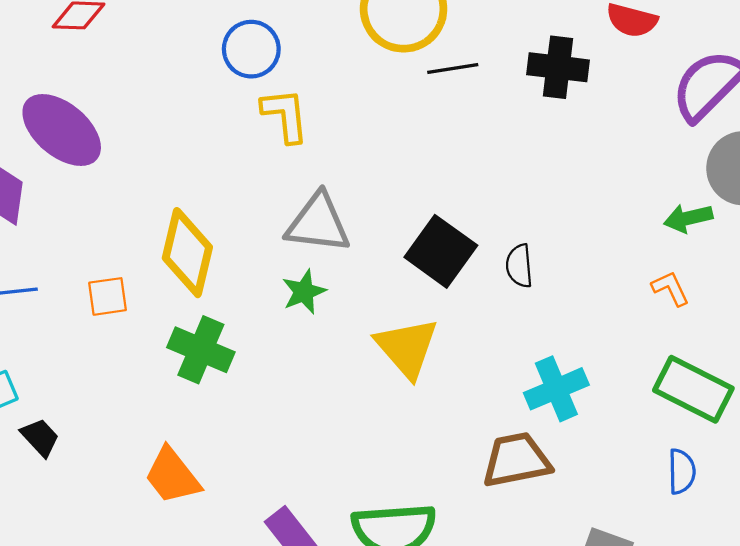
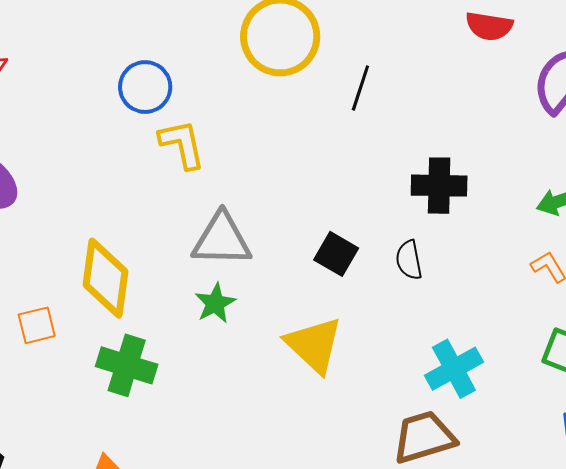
black cross: (558, 67) -> (439, 186), moved
black line: (453, 69) -> (360, 88), moved, turned -57
black square: (441, 251) -> (336, 254), size x0.7

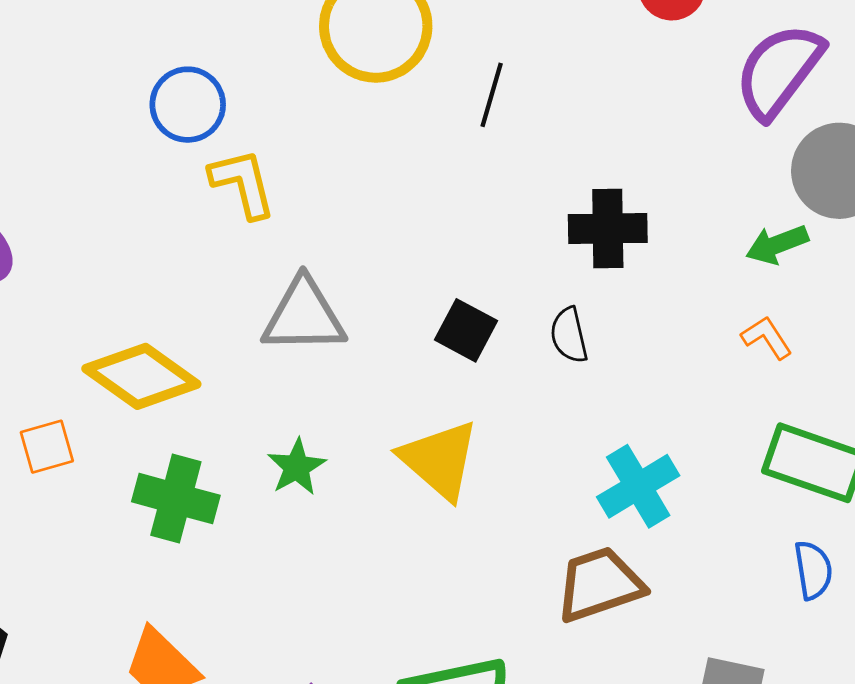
yellow diamond: (105, 278) -> (141, 376), turned -60
green star: (215, 303) -> (297, 467), moved

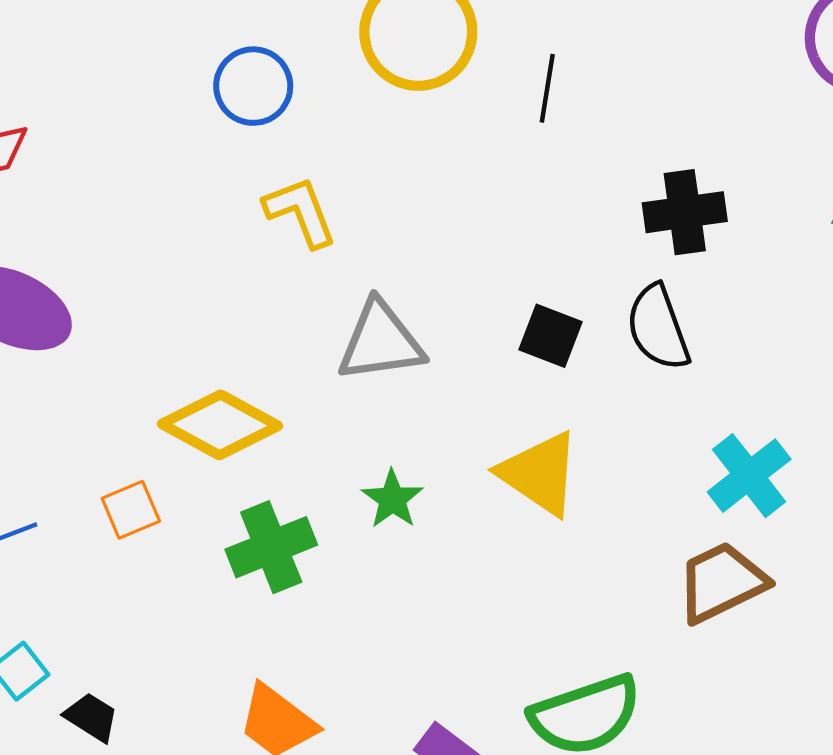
blue circle: (188, 105) -> (253, 86), moved
black semicircle: (569, 335) -> (658, 328), size x1.5
green cross: (176, 499) -> (271, 547), turned -30

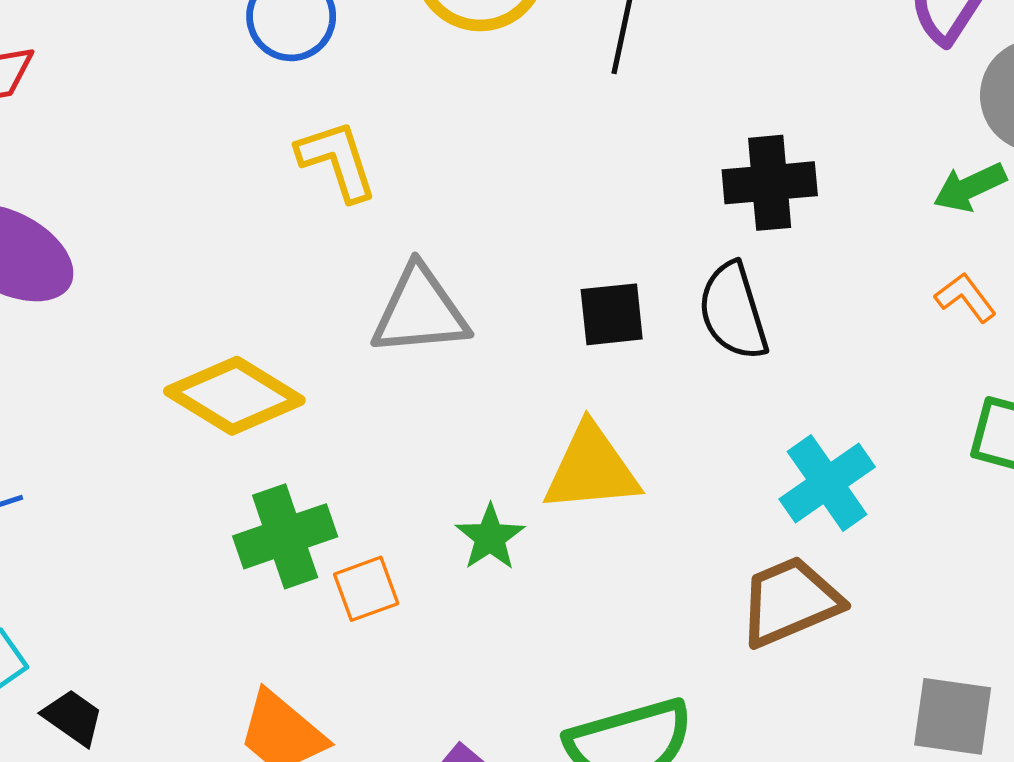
black square: (551, 336) -> (612, 314), turned -30
yellow triangle: (540, 473) -> (591, 469), turned -42
green star: (392, 499) -> (490, 537), moved
orange square: (131, 510) -> (366, 589), moved

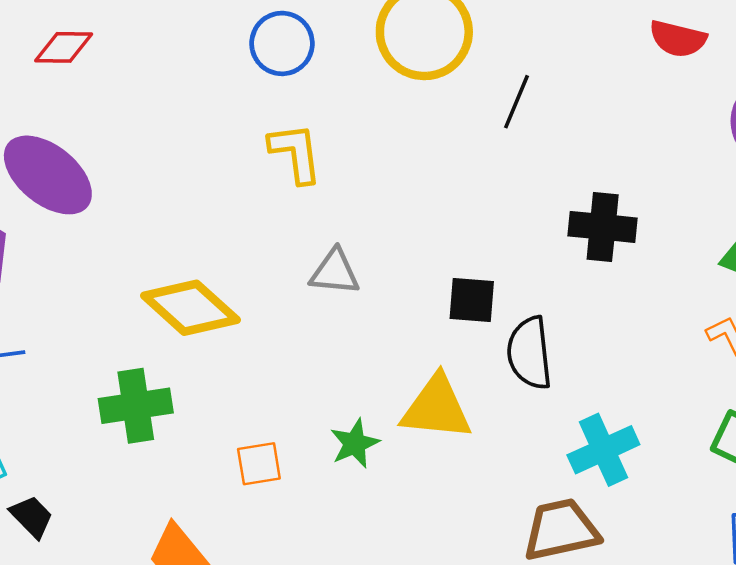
gray triangle: (420, 311) -> (335, 272), size x0.7
black semicircle: (733, 311) -> (529, 353), moved
green cross: (285, 536) -> (136, 406), moved

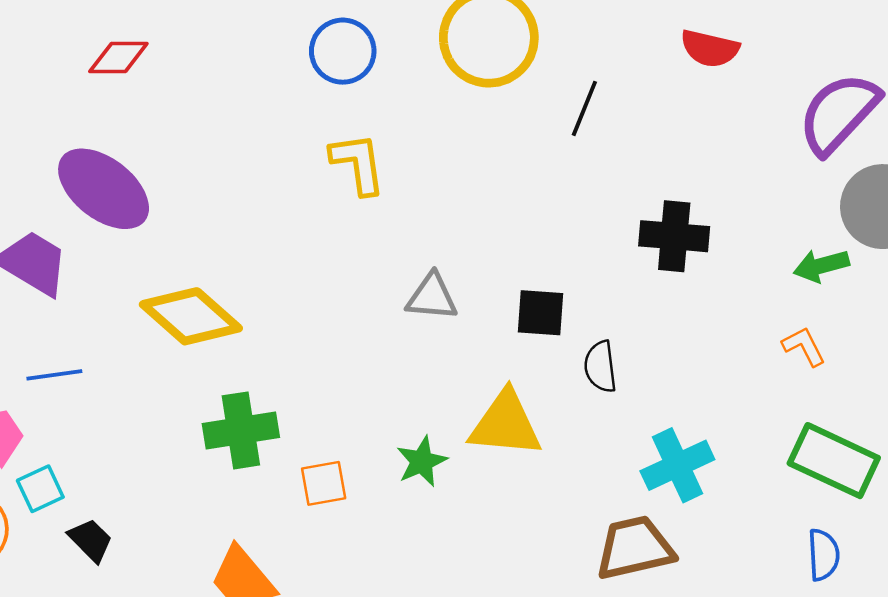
red semicircle: (678, 39) -> (710, 48), moved
gray triangle: (335, 272) -> (432, 297), moved
yellow diamond: (190, 308) -> (191, 316), moved
black semicircle: (529, 353) -> (600, 367), size x0.7
green cross: (136, 406) -> (241, 430), moved

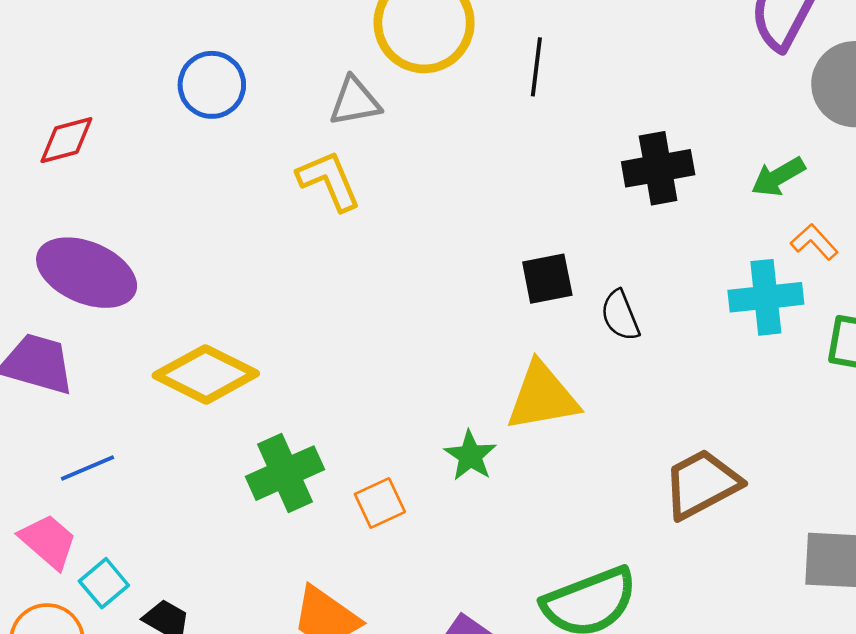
blue circle: (343, 51) -> (212, 85), moved
green arrow: (821, 266) -> (778, 177), moved
gray triangle: (432, 297) -> (355, 102), moved
cyan cross: (677, 465) -> (766, 297), moved, turned 34

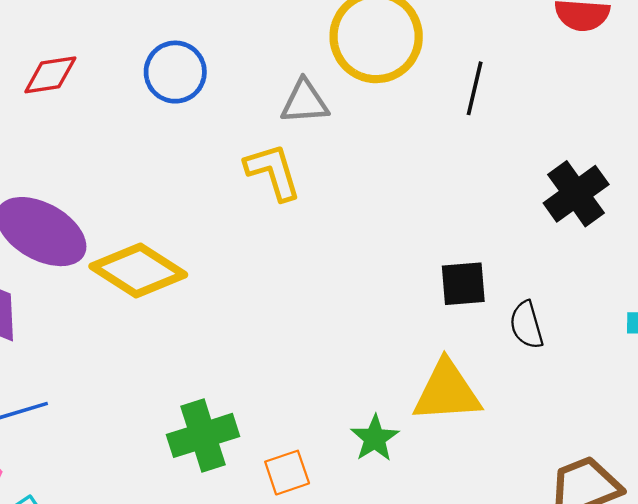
red diamond: (66, 140) -> (50, 75), moved
black cross: (658, 168) -> (576, 194), turned -32
yellow diamond: (206, 374) -> (138, 271), moved

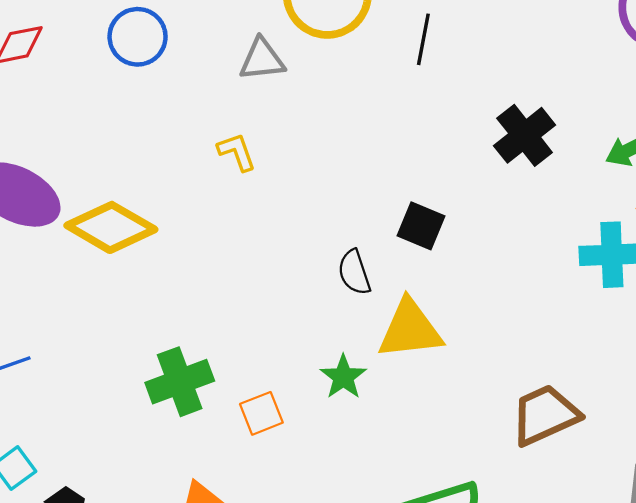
yellow L-shape: (273, 172) -> (237, 152), moved, size x0.7
black square: (463, 284) -> (421, 226), turned 30
black semicircle: (526, 325) -> (354, 272), moved

